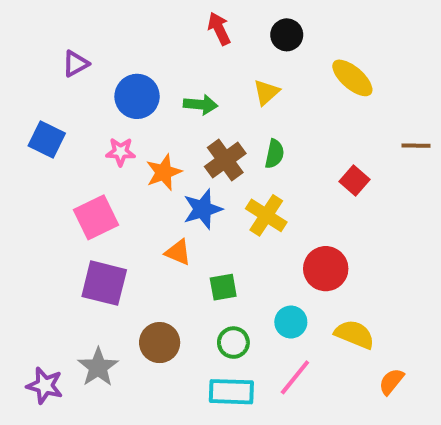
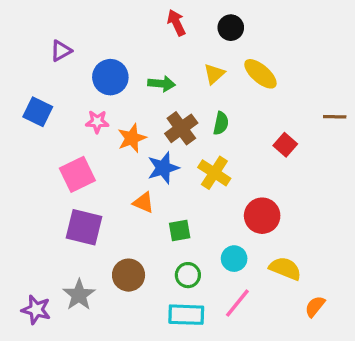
yellow ellipse: (352, 78) -> (260, 74), moved

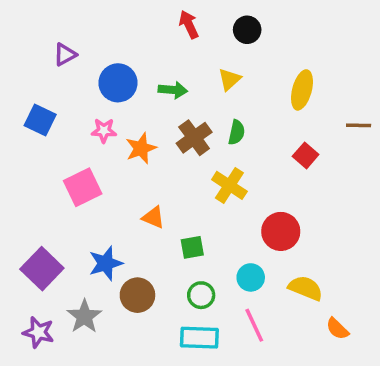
yellow ellipse: (260, 74) -> (302, 90), moved, turned 64
blue star: (163, 168) -> (106, 263), moved
purple square: (84, 227) -> (42, 269), moved, turned 30
pink line: (237, 303) -> (254, 325), turned -64
orange semicircle: (315, 306) -> (337, 329), turned -85

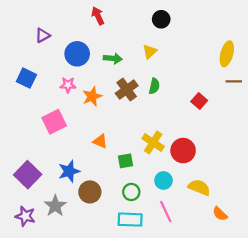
red arrow: (189, 24) -> (98, 16), moved
yellow ellipse: (302, 90) -> (227, 54), moved
yellow cross: (229, 185) -> (153, 142), moved

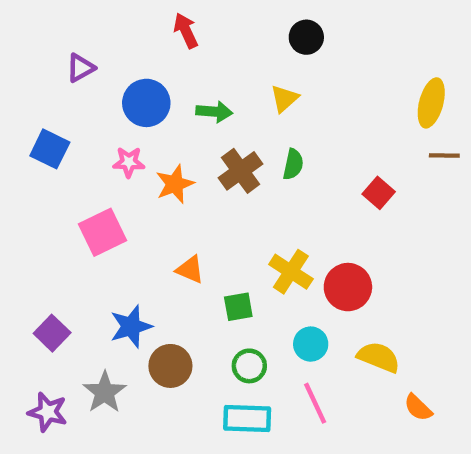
purple square: (28, 175) -> (52, 333), size x0.7

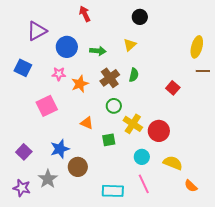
purple triangle: (81, 68) -> (37, 31), size x1.5
green circle: (249, 366) -> (114, 106), moved

